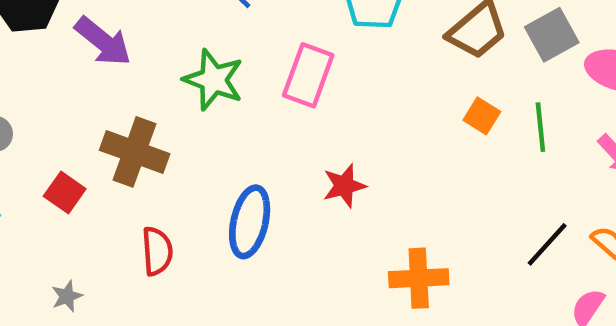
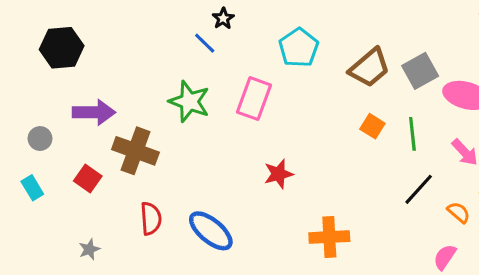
purple arrow: (103, 41) -> (94, 112), moved, turned -39
blue ellipse: (250, 222) -> (211, 231), moved, turned -63
black line: (547, 244) -> (419, 189), moved

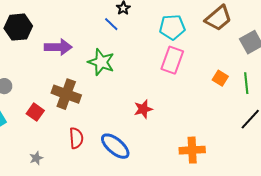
cyan pentagon: (299, 48) -> (172, 27), turned 30
brown trapezoid: (369, 68) -> (218, 18), moved
pink rectangle: (254, 99) -> (172, 60), moved
purple arrow: (94, 112) -> (58, 47), moved
red star: (279, 174) -> (143, 109), moved

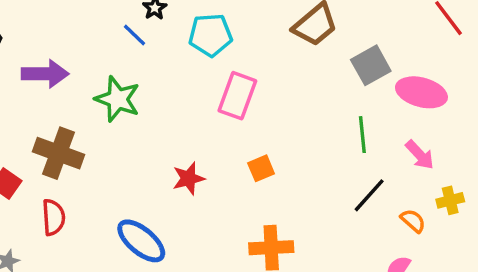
cyan pentagon: (172, 27) -> (210, 35), moved
orange square: (220, 78) -> (261, 168), moved, turned 35
red semicircle: (76, 138) -> (53, 217), moved

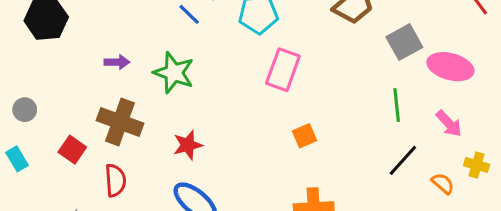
purple arrow: (45, 74) -> (117, 62), moved, size x0.6
red star: (188, 178) -> (188, 145), moved
yellow cross: (450, 200) -> (477, 165), turned 30

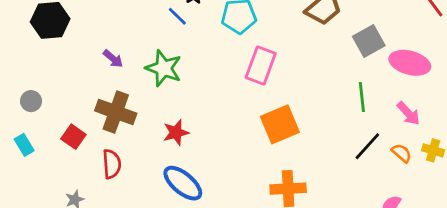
purple arrow: (117, 62) -> (113, 59), turned 40
orange square: (304, 136) -> (280, 124), size x1.8
orange semicircle: (443, 183) -> (402, 153), moved

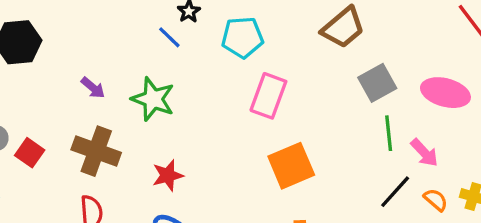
gray square: (369, 41) -> (377, 83), moved
pink arrow: (408, 113) -> (424, 153), moved
red square: (73, 137) -> (30, 153), moved

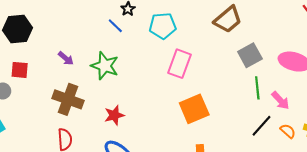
red square: (30, 153) -> (20, 70), moved, turned -30

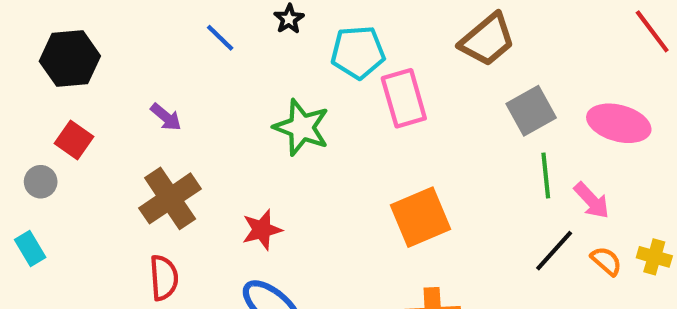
blue line: (115, 26) -> (220, 38), moved
pink rectangle: (179, 64) -> (404, 98), moved, turned -36
green star: (105, 66) -> (302, 127), moved
red square: (20, 70) -> (74, 140), turned 30
brown cross: (68, 99) -> (170, 198), turned 36

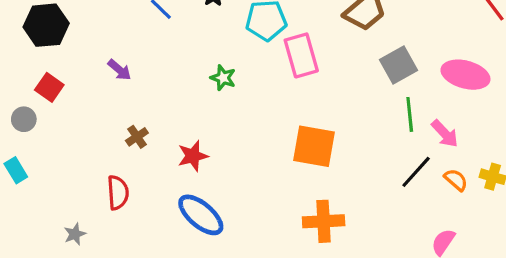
green star: (302, 127) -> (223, 78), size x0.6
brown cross: (170, 198) -> (137, 137), moved, size x0.5
orange square: (421, 217) -> (314, 146), turned 33

